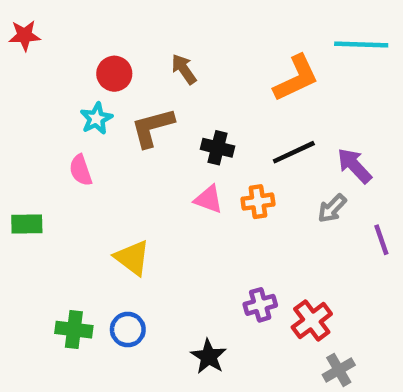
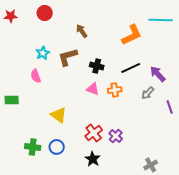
red circle: (114, 74) -> (45, 13), moved
purple cross: (260, 305) -> (116, 136), turned -32
red cross: (312, 321) -> (94, 133), moved

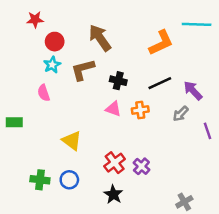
red circle: (45, 13) -> (55, 42), moved
red star: (11, 16) -> (35, 20), moved
brown arrow: (82, 31) -> (100, 38), size x1.6

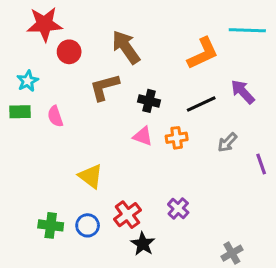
red star: (35, 20) -> (45, 24), size x1.6
cyan star: (52, 65) -> (28, 81), moved
purple arrow: (193, 90) -> (243, 92), moved
green rectangle: (14, 122) -> (20, 112), moved
red cross: (115, 163) -> (127, 215), moved

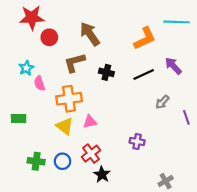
cyan star: (28, 81) -> (26, 68), moved
green rectangle: (20, 112) -> (19, 118), moved
pink triangle: (143, 136) -> (90, 122), moved, turned -32
orange cross: (177, 138) -> (69, 99), moved, size x1.6
purple cross: (178, 208) -> (137, 142), moved, turned -32

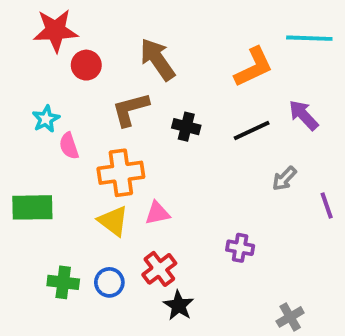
green rectangle: (19, 118) -> (32, 207), size x1.5

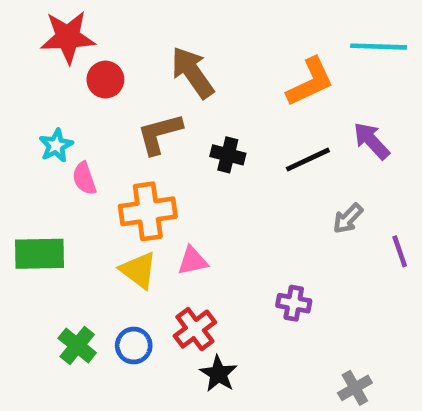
green cross: (63, 282) -> (77, 346), turned 32

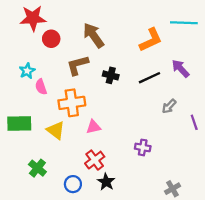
yellow triangle: (138, 270) -> (56, 130), moved
blue circle: (134, 346) -> (73, 184), moved

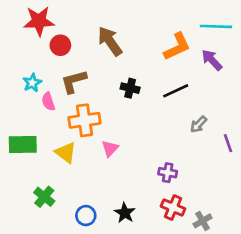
brown L-shape: (77, 65) -> (74, 81), moved
purple arrow: (180, 69) -> (212, 60), moved
pink triangle: (94, 127) -> (110, 149), turned -35
red cross: (95, 160) -> (173, 208), moved, turned -30

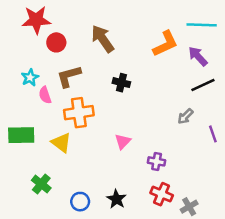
black line: (176, 91) -> (203, 85), moved
pink triangle: (110, 149) -> (123, 141), moved

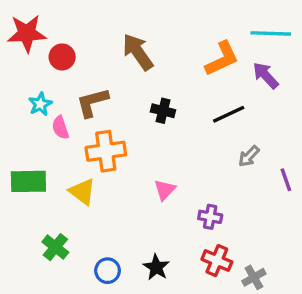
red star: (36, 20) -> (27, 33), moved
red circle: (56, 42) -> (62, 57), moved
black line: (203, 85) -> (229, 114), moved

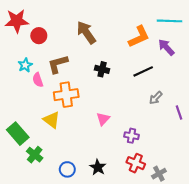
green rectangle: (28, 181) -> (18, 134), moved, turned 50

